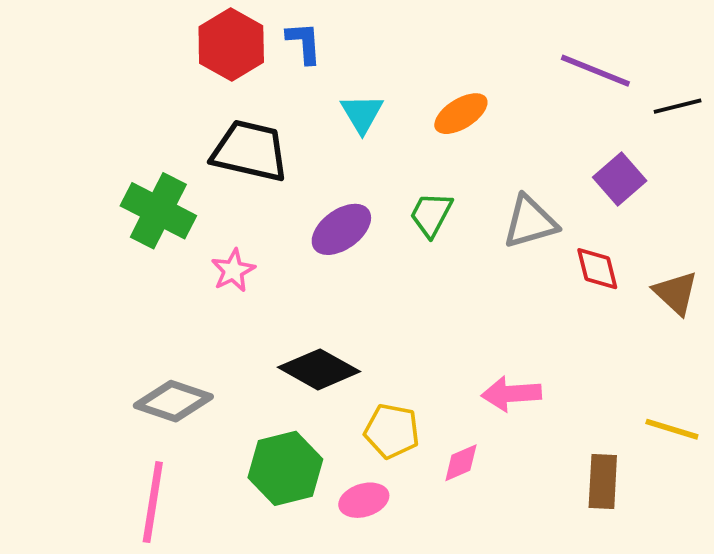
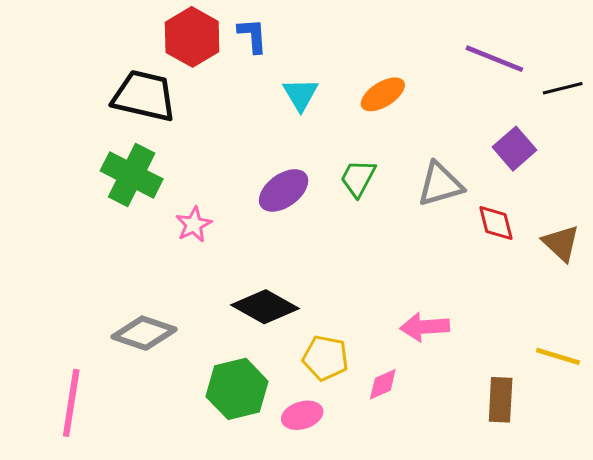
black trapezoid: (250, 151) -> (144, 96), moved
pink line: (153, 502) -> (71, 403), moved

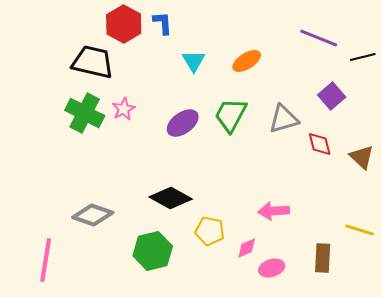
green trapezoid: (358, 178) -> (231, 115), size x1.4
pink star: (194, 225) -> (124, 109), moved
pink ellipse: (302, 415) -> (272, 268), moved

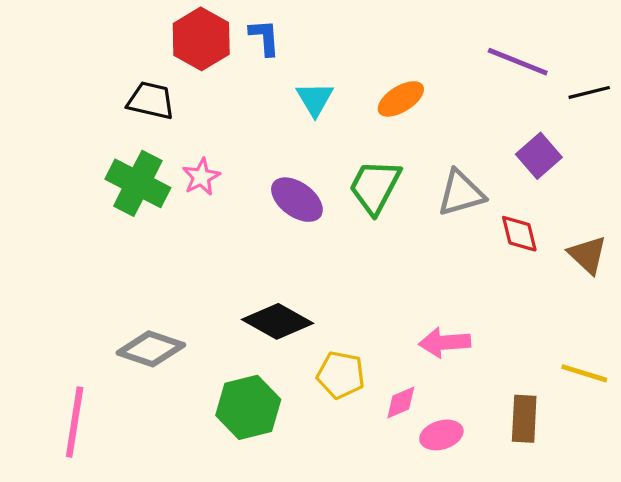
black trapezoid: (93, 62) -> (151, 101), size x0.7
purple ellipse: (183, 123) -> (297, 200), turned 72

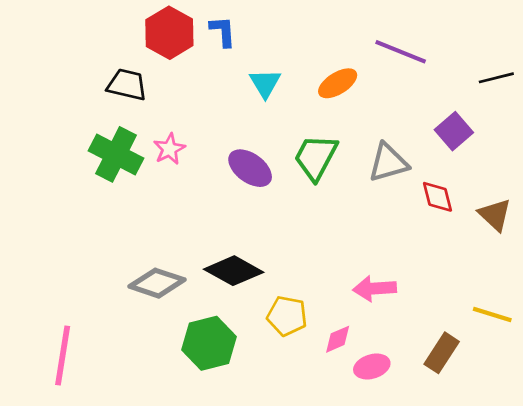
purple line: (518, 62) -> (401, 52), moved
gray diamond: (151, 349) -> (157, 283), moved
brown rectangle: (524, 419) -> (442, 353), turned 30

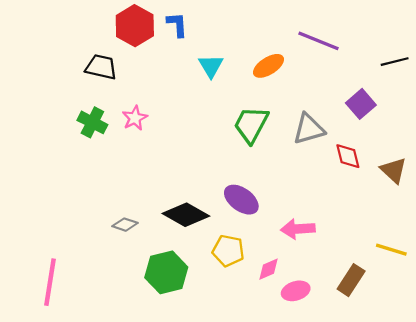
green cross: (116, 154) -> (92, 122), size x0.7
purple ellipse: (250, 168) -> (241, 200), moved
gray diamond: (157, 283) -> (125, 225), size x0.6

